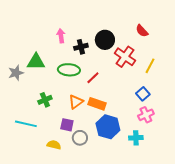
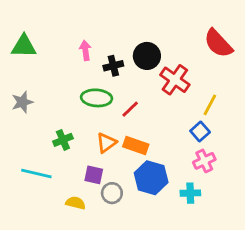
red semicircle: (142, 31) -> (218, 43), moved, size x1.6
green triangle: (36, 62) -> (24, 46), moved
yellow line: (150, 66) -> (210, 105), moved

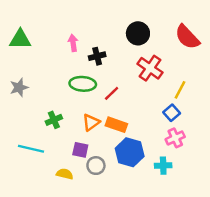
black circle: (147, 56) -> (138, 33), moved

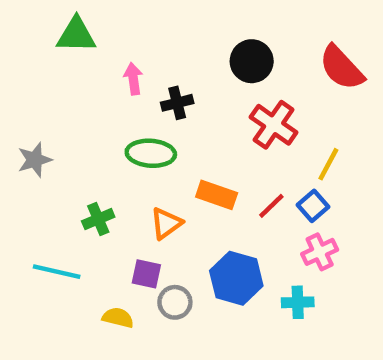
green triangle: (20, 39) -> (76, 35), moved
red line: (112, 93) -> (271, 206), moved
orange rectangle: (116, 125) -> (217, 195), moved

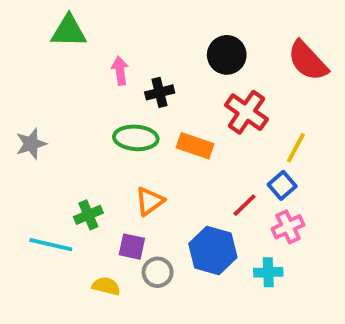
orange rectangle: (217, 195) -> (195, 146), moved
red line: (271, 206) -> (245, 205), moved
green cross: (98, 219) -> (88, 215), moved

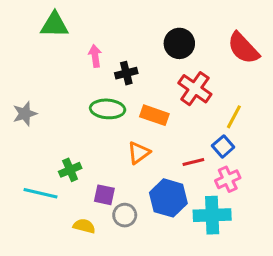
orange triangle: (150, 201) -> (139, 153), moved
red line: (245, 205) -> (193, 162), turned 30
cyan cross: (268, 272) -> (212, 215), size x1.6

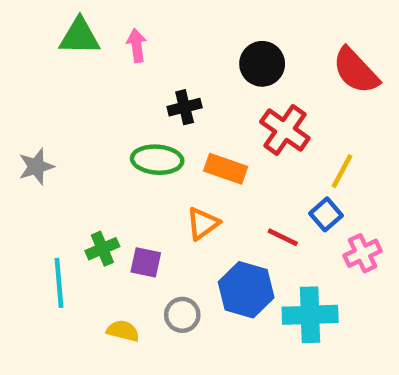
pink arrow: (95, 56) -> (137, 46), moved
red line: (193, 162) -> (283, 237), turned 40
pink cross: (228, 179) -> (363, 253), moved
cyan line: (40, 193) -> (59, 283), turned 72
purple square: (104, 195) -> (146, 262), moved

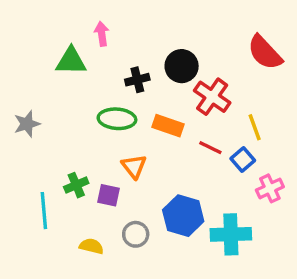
green triangle: (80, 36) -> (71, 61), moved
black circle: (262, 64) -> (182, 66), moved
yellow line: (342, 171) -> (255, 127), turned -48
orange triangle: (203, 224) -> (134, 166), moved, turned -32
red line: (283, 237) -> (210, 148), moved

